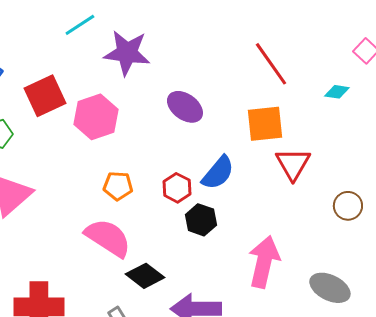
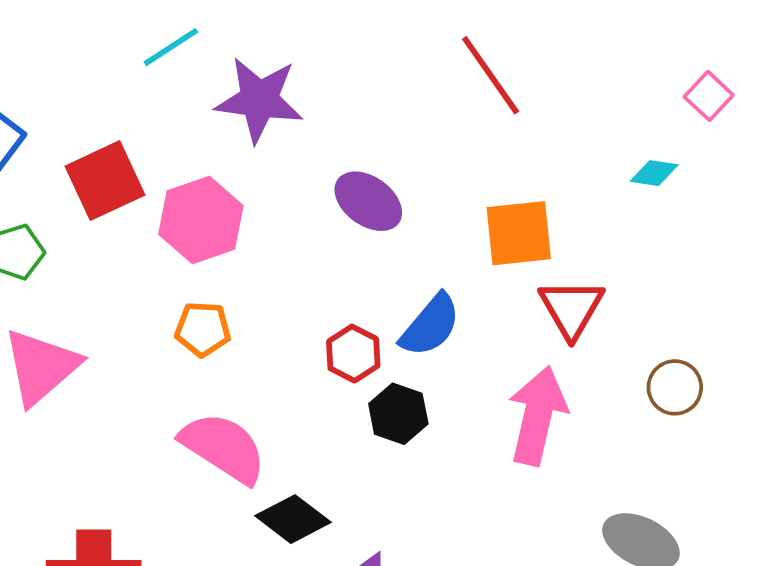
red line: (271, 64) -> (491, 75), moved
orange pentagon: (118, 186) -> (203, 329), moved
pink arrow: (264, 262) -> (538, 416), moved

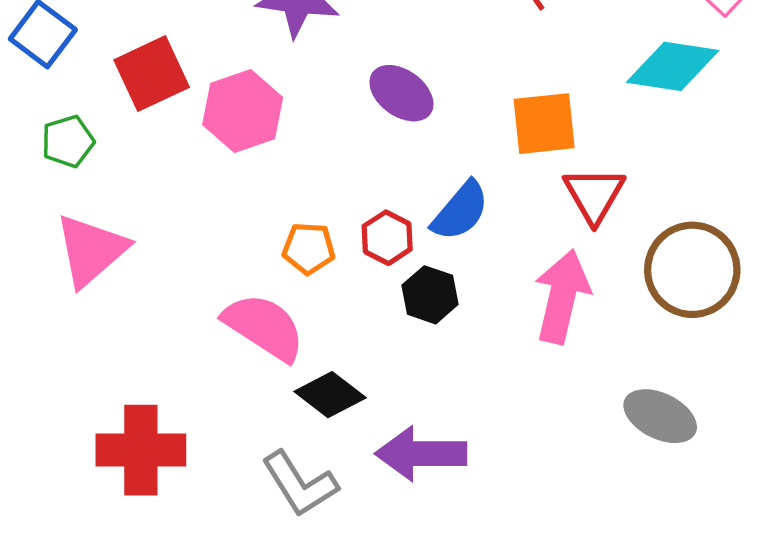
cyan diamond: (654, 173) -> (673, 66), size x2.0
orange pentagon: (203, 329) -> (309, 248), moved
brown circle: (675, 387) -> (692, 270), size x1.8

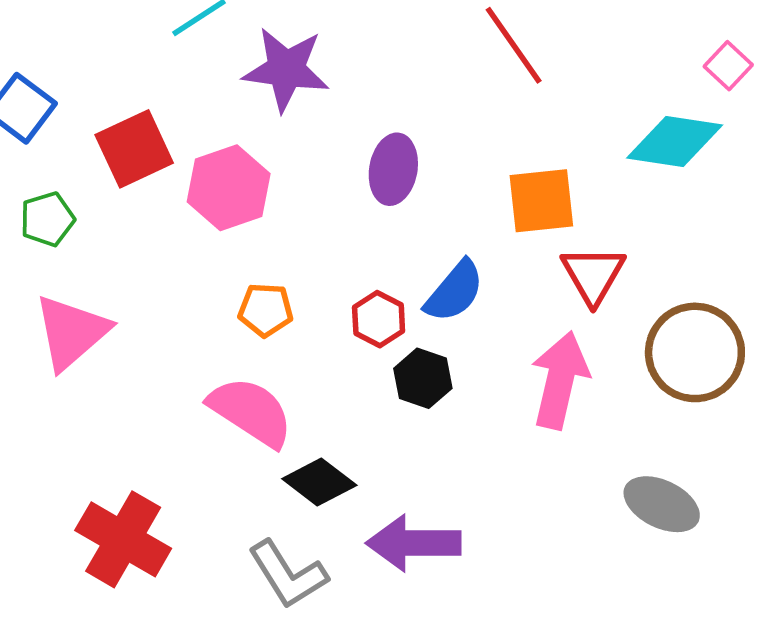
purple ellipse: (401, 93) -> (393, 169), turned 64
orange pentagon: (309, 248) -> (266, 310), moved
red cross: (141, 450) -> (123, 539), turned 30

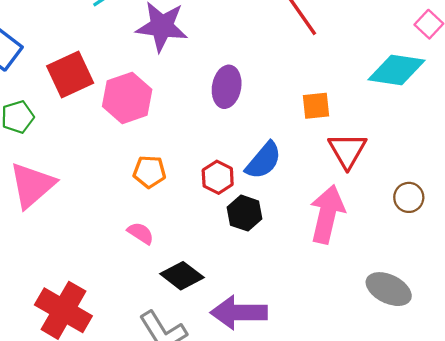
orange square: (541, 201) -> (316, 106), size x0.7
brown circle: (695, 352) -> (409, 197), size x0.5
pink semicircle: (251, 412) -> (141, 233), size x0.5

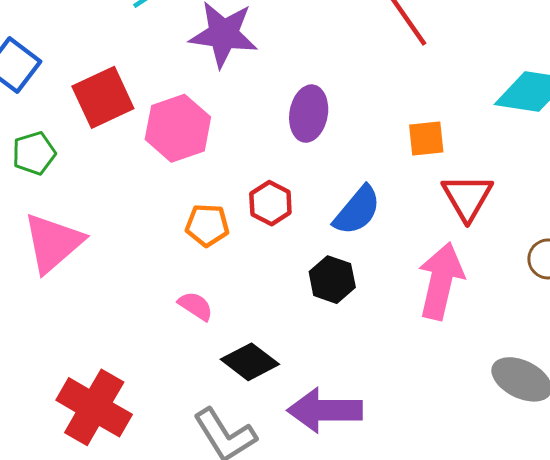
red hexagon: (218, 177) -> (270, 203), moved

